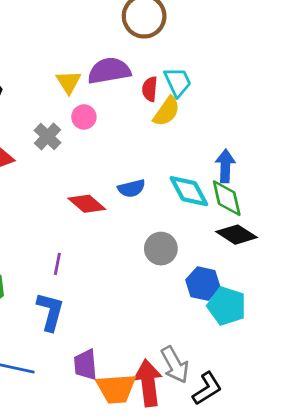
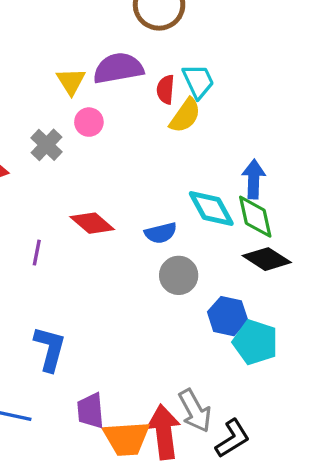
blue semicircle: (132, 188) -> (161, 233), moved
purple line: (57, 264) -> (37, 253), moved

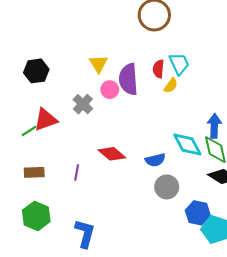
purple semicircle: (118, 68) -> (128, 79), moved, turned -84
yellow semicircle: (185, 116) -> (171, 85), size x0.7

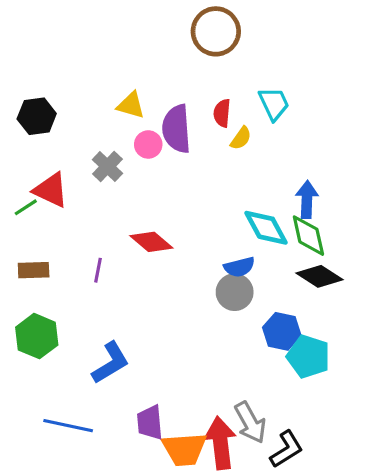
yellow triangle: (98, 64) -> (131, 105), turned -42
cyan trapezoid: (179, 64) -> (274, 104), moved
red triangle: (46, 120) -> (51, 190), turned 45
blue semicircle: (155, 160) -> (239, 267), moved
blue L-shape: (85, 234) -> (111, 363), turned 44

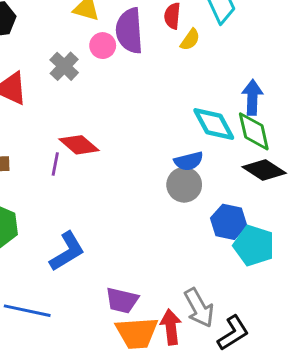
red diamond: (151, 242) -> (79, 145), moved
purple trapezoid: (150, 422) -> (122, 300), moved, turned -72
red arrow: (220, 443) -> (171, 327), size x0.7

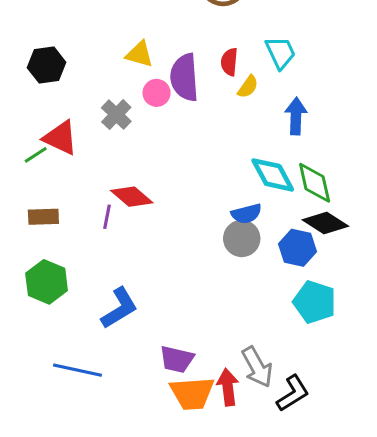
blue arrow: (252, 97) -> (296, 116), moved
blue hexagon: (229, 222) -> (297, 248), moved

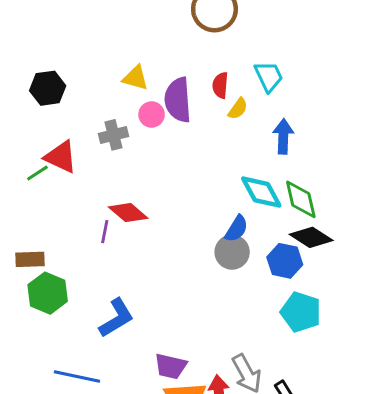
gray cross: (116, 115) -> (114, 135), turned 32
blue semicircle: (246, 214) -> (236, 229), turned -44
brown rectangle: (43, 217) -> (30, 259), moved

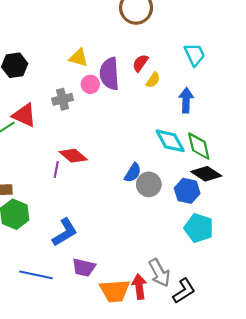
cyan trapezoid: (269, 76) -> (195, 55), moved
red semicircle: (220, 85) -> (140, 63), turned 30
blue semicircle: (236, 229) -> (133, 173), moved
purple trapezoid: (171, 366) -> (84, 267), moved

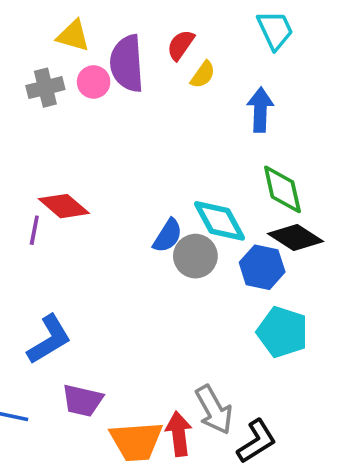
gray cross: (63, 99) -> (45, 88), moved
cyan diamond: (170, 141) -> (220, 221), moved

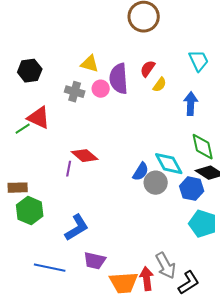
gray cross: (45, 88) -> (75, 92), turned 30

